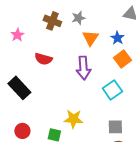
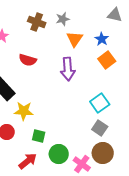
cyan square: (112, 90) -> (100, 103), moved
yellow star: (73, 119) -> (24, 111), moved
gray square: (115, 127) -> (100, 128), turned 35

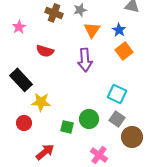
cyan square: (100, 103) -> (117, 94), turned -30
green square: (39, 136) -> (67, 127), moved
brown circle: (103, 153) -> (132, 137), moved
green circle: (59, 154) -> (89, 119), moved

